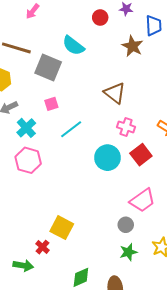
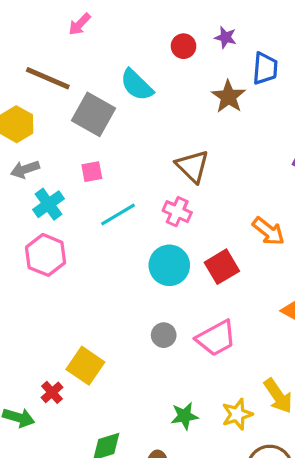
pink cross: (126, 127) -> (177, 212), moved
gray circle: (126, 225) -> (164, 335), moved

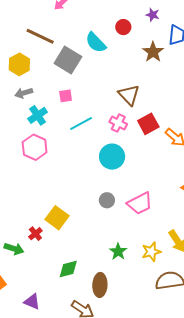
red circle: (184, 46) -> (123, 27), moved
red square: (222, 267) -> (148, 124), moved
green star: (185, 416) -> (118, 252), turned -30

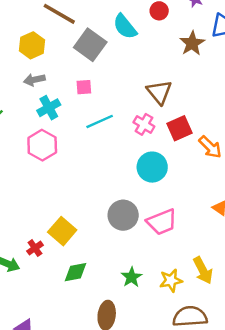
cyan circle: (112, 157) -> (152, 167), moved
gray circle: (107, 200) -> (123, 215), size x1.6
green diamond: (68, 269) -> (76, 272), moved

